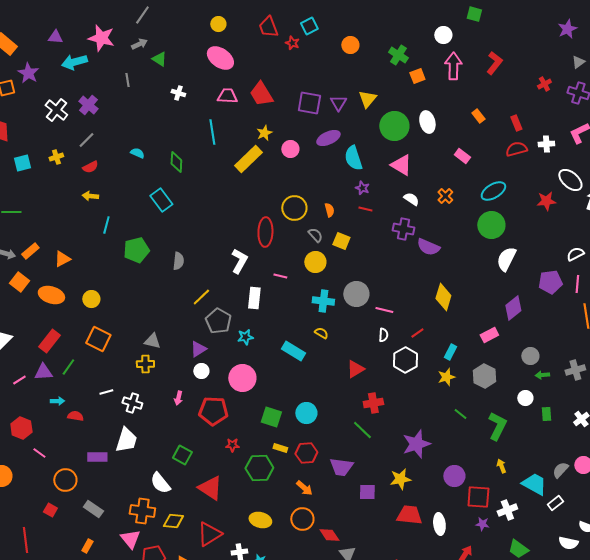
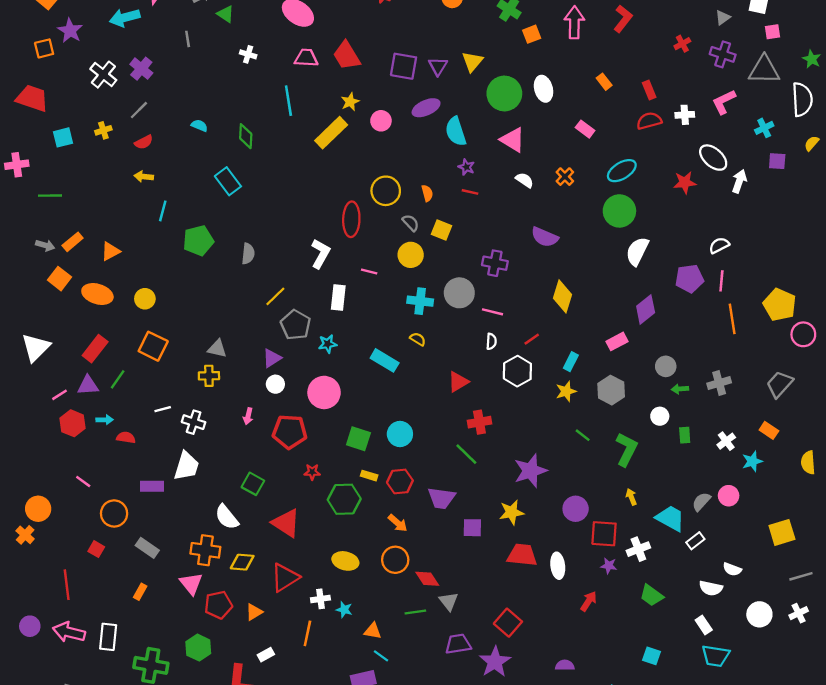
purple cross: (403, 229) -> (495, 263), moved
red hexagon: (21, 428) -> (73, 423), moved

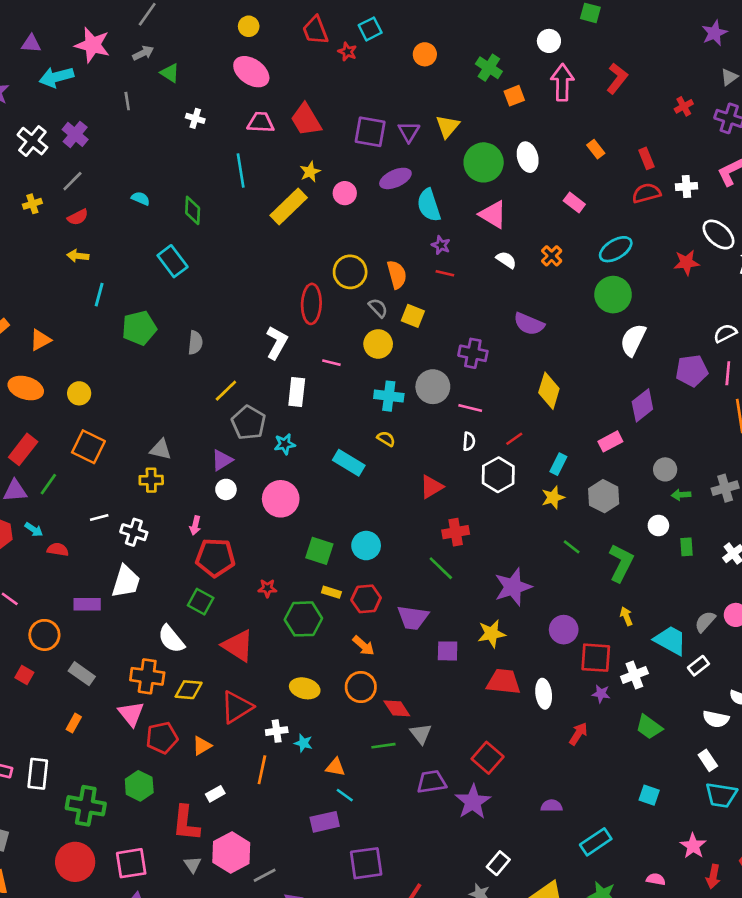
orange semicircle: (427, 193) -> (397, 275), size x1.5
cyan arrow: (105, 420) -> (34, 530), turned 35
red pentagon: (290, 432) -> (215, 558), moved

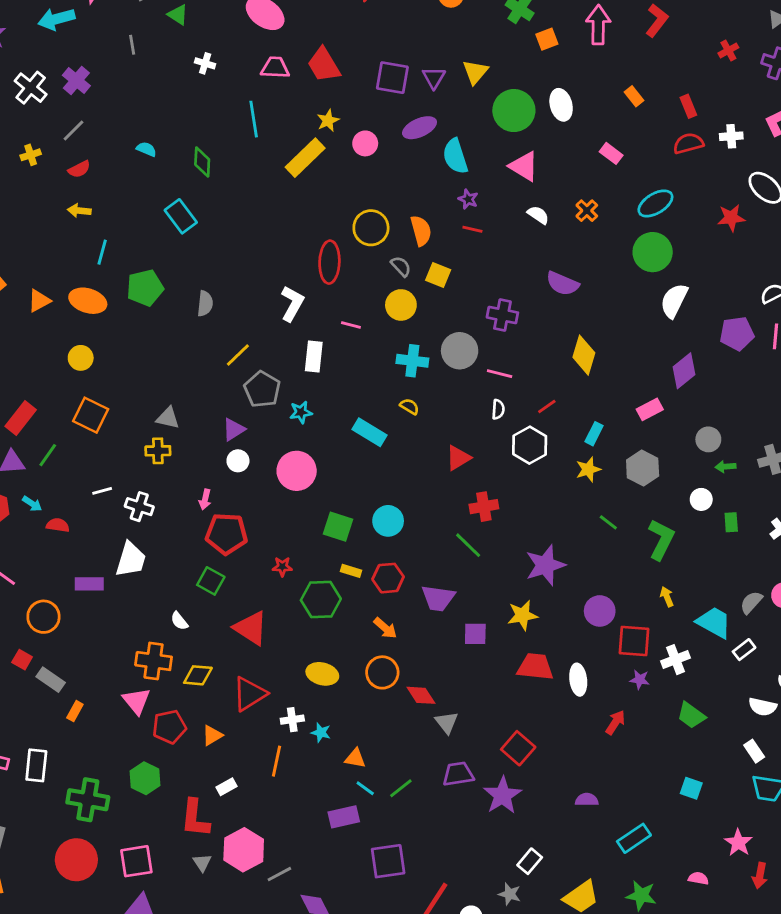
orange ellipse: (26, 388) -> (88, 301), moved
white semicircle: (171, 639) -> (179, 621), size x0.6
gray rectangle: (82, 674) -> (51, 680), moved
green line: (383, 746) -> (401, 788), moved, turned -30

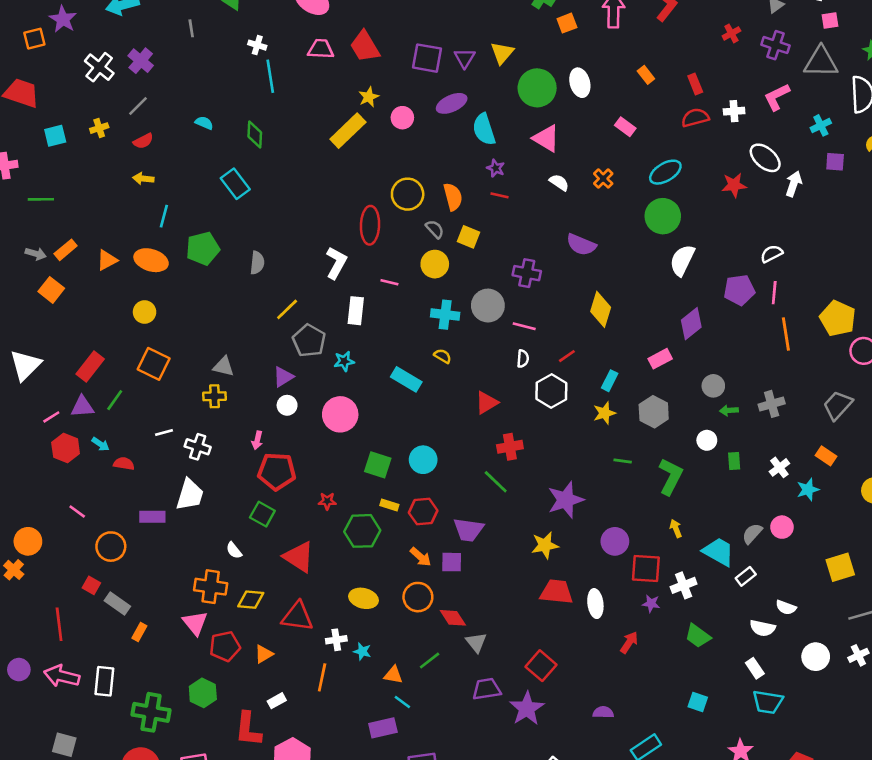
cyan line: (254, 119) -> (270, 76), moved
green line: (608, 522) -> (623, 461), turned -30
purple square: (475, 634) -> (452, 562), moved
red triangle: (249, 694) -> (297, 616), turned 40
green line: (401, 788) -> (430, 661), moved

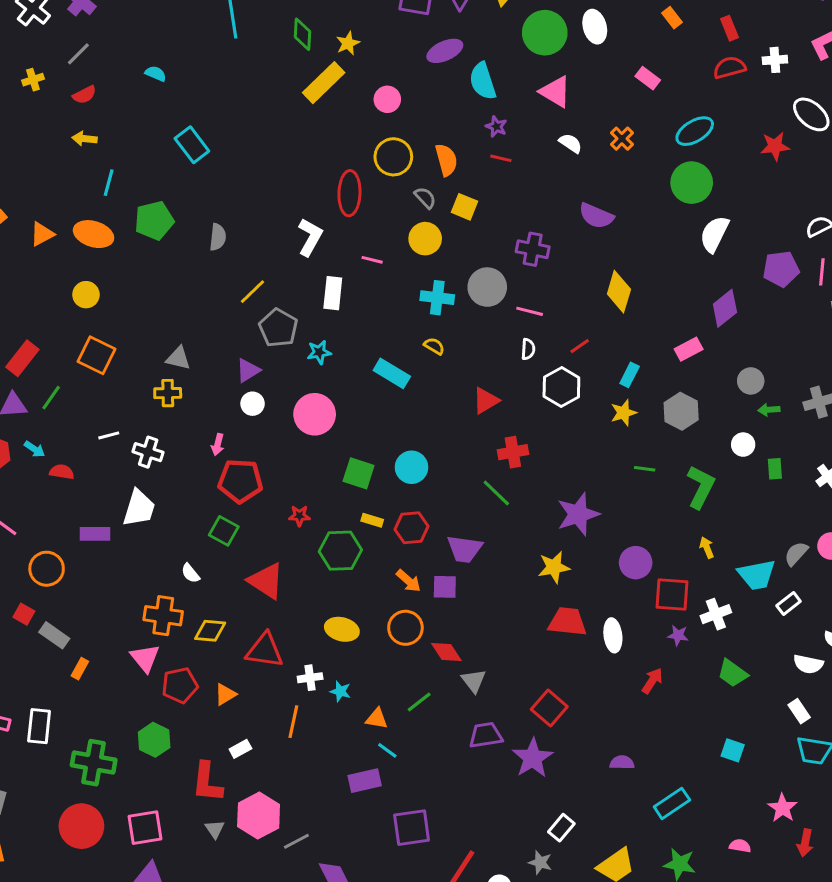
pink circle: (402, 118) -> (387, 99), moved
green diamond: (255, 135) -> (302, 34), moved
cyan trapezoid: (718, 552) -> (757, 575), turned 140

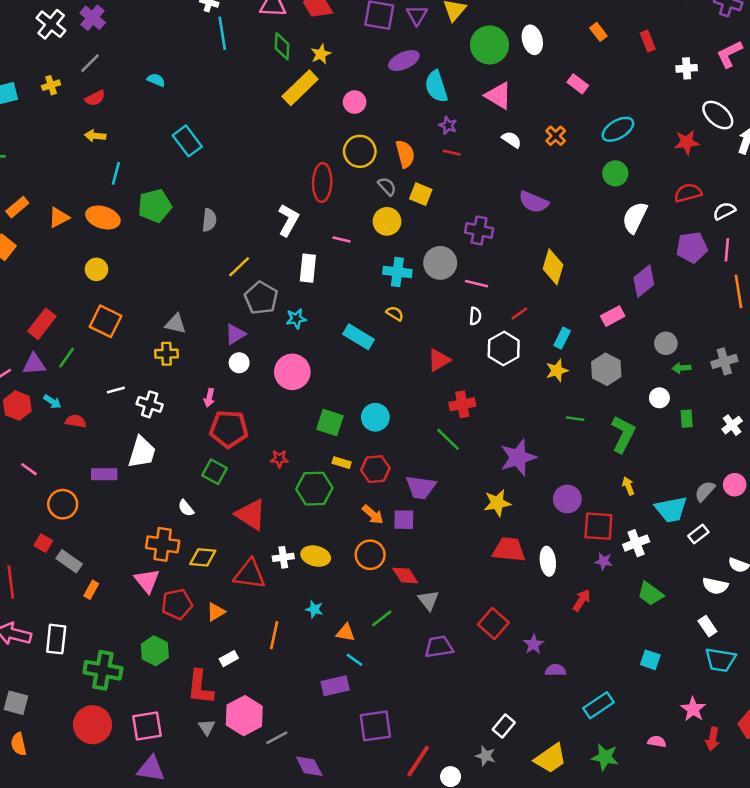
red semicircle: (729, 68) -> (688, 193), moved
green circle: (692, 183) -> (615, 173), size x0.7
white cross: (310, 678) -> (283, 557), moved
purple star: (533, 758) -> (534, 644), moved, size x0.6

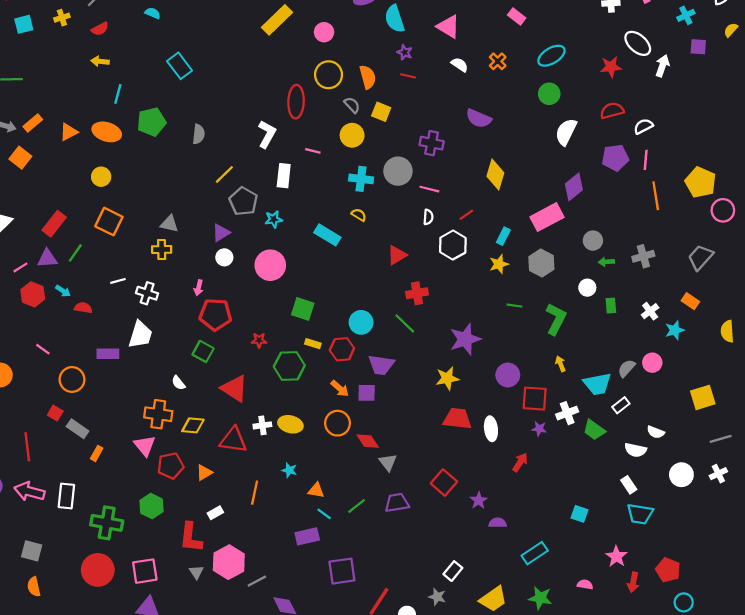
pink rectangle: (613, 316) -> (547, 217), size x1.6
cyan circle: (375, 417) -> (361, 322), moved
green trapezoid: (650, 594) -> (594, 430), moved
green line: (382, 618) -> (357, 506), moved

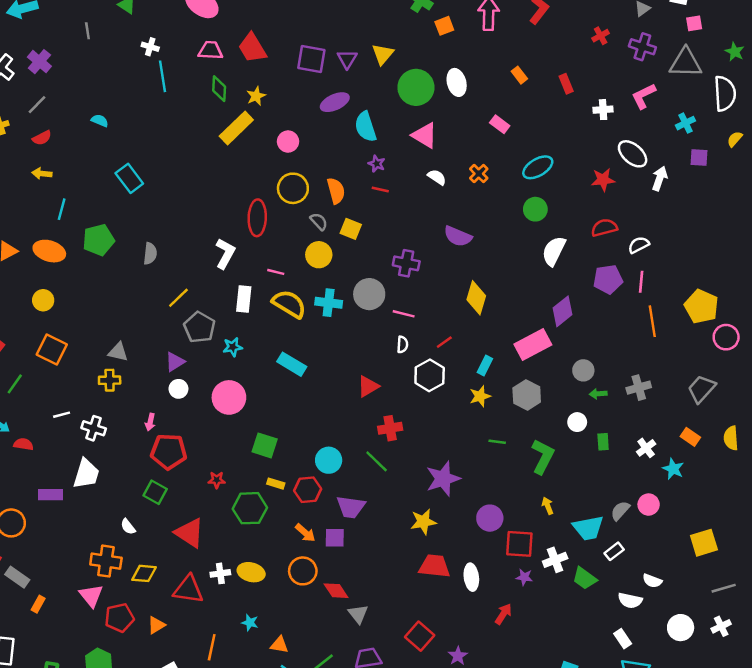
yellow semicircle: (359, 215) -> (289, 304), moved, size x2.0
cyan star: (675, 330) -> (673, 469), turned -30
yellow semicircle: (727, 331) -> (731, 438), moved

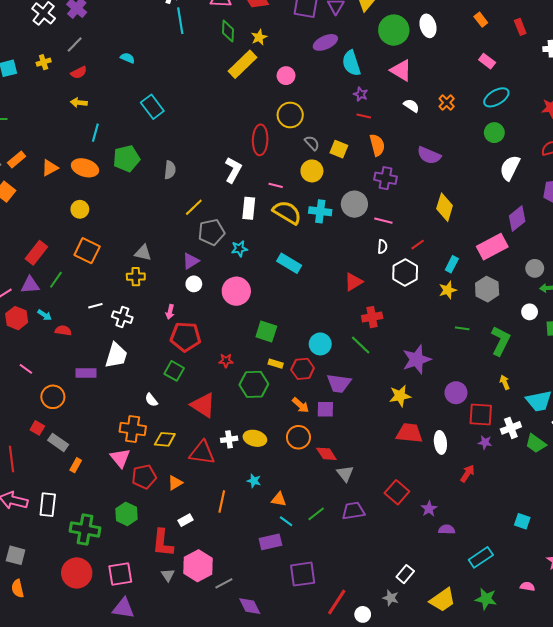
pink rectangle: (500, 124) -> (487, 61), moved
orange semicircle: (336, 191) -> (377, 145), moved
gray pentagon: (199, 327) -> (211, 232), turned 30

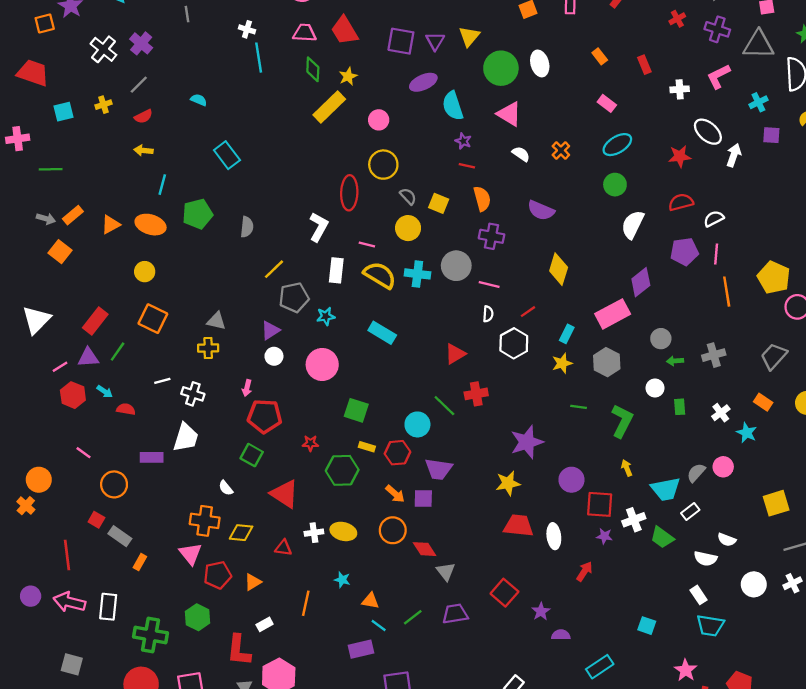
green line: (361, 345) -> (444, 406), moved
red triangle: (202, 453) -> (283, 548), size x0.6

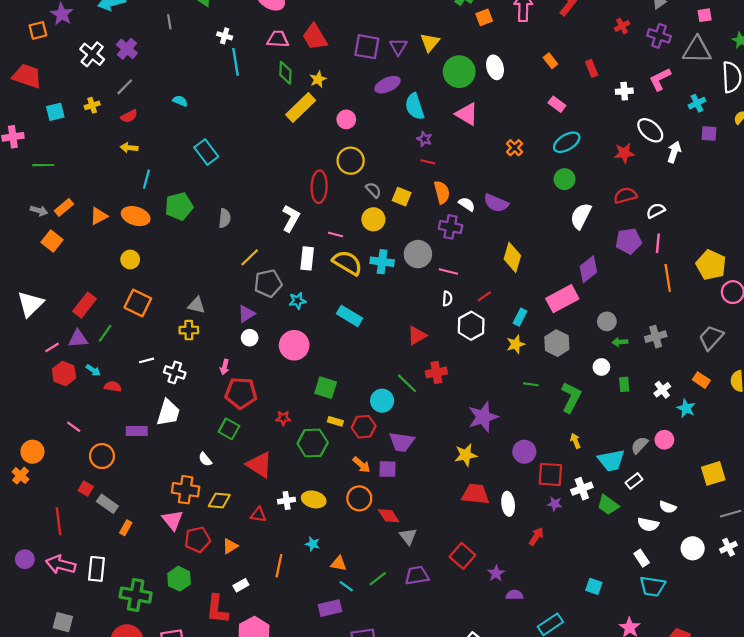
white semicircle: (521, 154) -> (467, 204), moved

